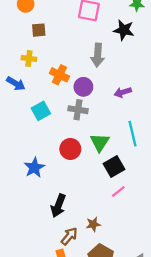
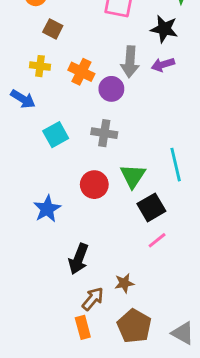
brown square: (39, 30) -> (53, 29), turned 32
orange cross: (59, 75) -> (81, 72), moved
purple circle: (83, 87) -> (111, 89), moved
purple arrow: (123, 92) -> (163, 65), moved

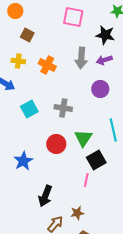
purple circle: (111, 89) -> (100, 89), moved
pink line: (157, 240) -> (86, 180), moved, turned -40

